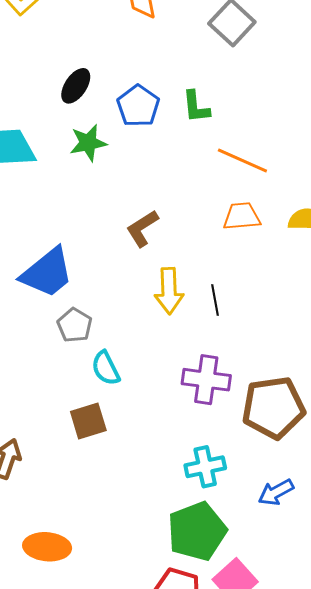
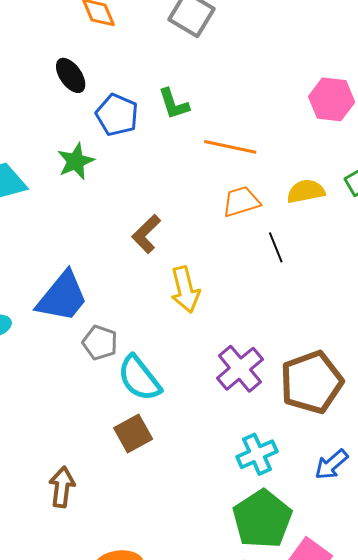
black ellipse: (76, 86) -> (71, 75), moved, turned -57
black line: (215, 300) -> (276, 247), moved
cyan semicircle: (106, 368) -> (139, 378), size x1.4
purple cross: (206, 380) -> (240, 369), turned -36

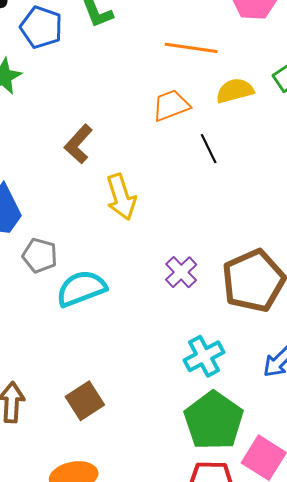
orange line: (230, 147) -> (191, 48), moved
purple cross: (240, 369) -> (181, 272), size x0.7
cyan semicircle: (139, 378) -> (81, 288), turned 111
brown square: (133, 433) -> (85, 401), moved

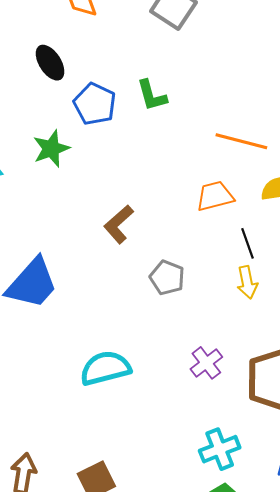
yellow arrow: (121, 197) -> (247, 282), moved, size x0.7
gray pentagon: (40, 256) -> (167, 278), moved

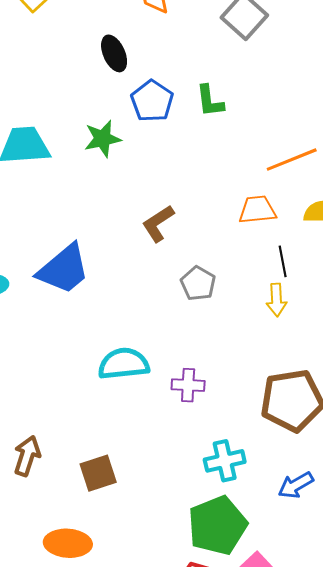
orange line: (241, 141) -> (292, 160), turned -45
purple cross: (206, 363) -> (188, 385), moved, turned 32

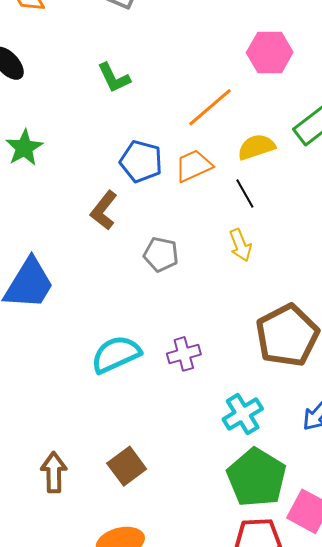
blue pentagon: (152, 101) -> (141, 161), moved
black line: (283, 261) -> (245, 194), moved

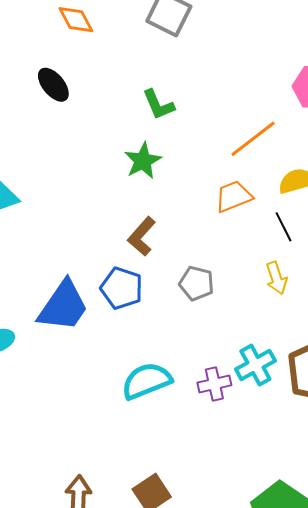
green star: (24, 148) -> (143, 161), moved
blue pentagon: (141, 161) -> (122, 288), moved
cyan cross: (243, 414) -> (255, 365), moved

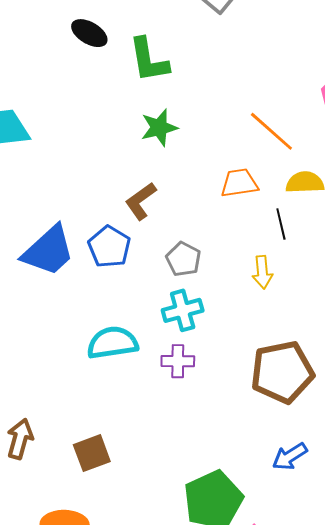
black ellipse: (53, 85) -> (89, 33), turned -33
green L-shape: (158, 105) -> (149, 60), moved, size x1.4
orange line: (253, 139) -> (271, 131), turned 66
cyan cross: (255, 365) -> (183, 310), moved

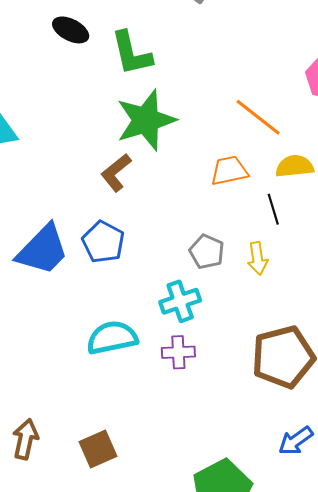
green star: (159, 128) -> (146, 120), size x1.6
brown L-shape: (141, 201) -> (116, 173), moved
gray pentagon: (183, 259) -> (207, 252), moved

